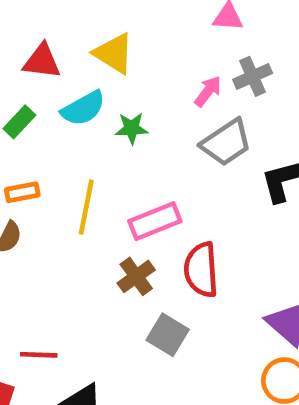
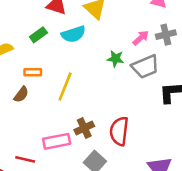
green star: (132, 128) -> (115, 59), moved
pink rectangle: (155, 221) -> (57, 141), moved

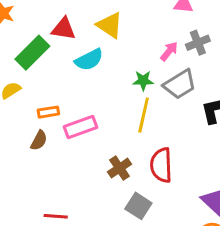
green rectangle: (38, 35) -> (32, 53), moved, size x1.6
yellow line: (65, 86) -> (144, 115), moved
pink rectangle: (57, 141) -> (81, 127), moved

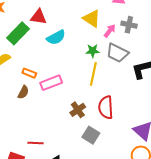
yellow triangle: (110, 25) -> (92, 19), moved
gray cross: (198, 43) -> (129, 25), turned 35
gray trapezoid: (180, 84) -> (117, 53), turned 60
orange rectangle: (48, 112) -> (29, 73), turned 32

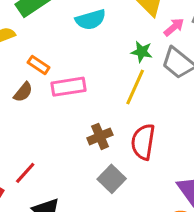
red line: (36, 143) -> (25, 173), turned -63

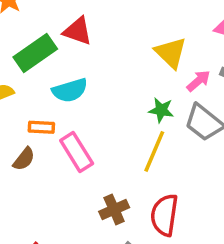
cyan semicircle: (91, 20) -> (70, 90), moved
orange rectangle: (39, 65) -> (41, 127), turned -30
pink rectangle: (68, 87) -> (77, 152), turned 68

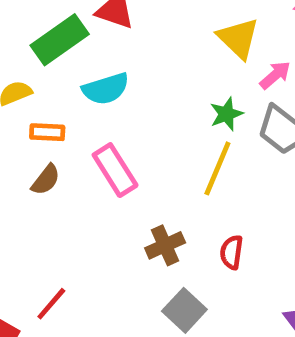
green star: (161, 110) -> (226, 114), turned -30
orange rectangle: (41, 127) -> (47, 132), moved
red semicircle: (164, 215) -> (231, 252), size x0.6

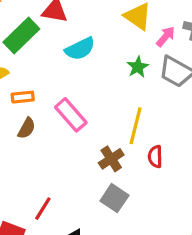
cyan semicircle: (106, 89) -> (80, 49), moved
yellow line: (217, 168) -> (136, 126), moved
gray square: (184, 310) -> (114, 198), moved

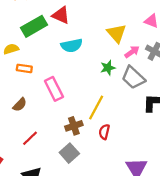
brown semicircle: (27, 128) -> (20, 105), moved
red line: (43, 209) -> (30, 138), moved

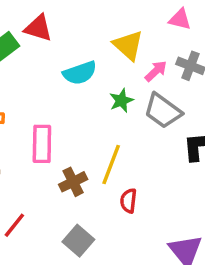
cyan semicircle: (72, 45) -> (80, 73), moved
pink rectangle: (54, 89) -> (42, 144), turned 35
brown cross: (74, 126) -> (73, 182), moved

